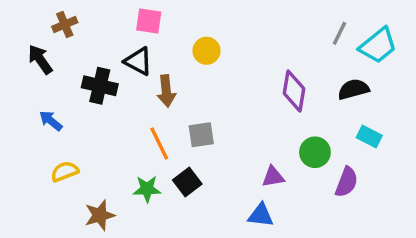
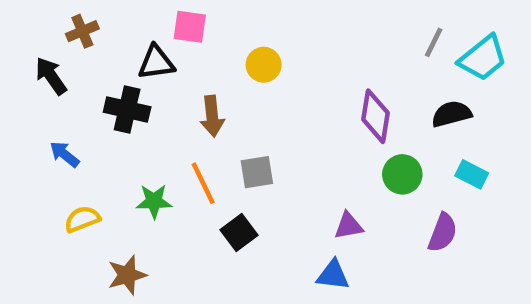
black triangle: (138, 61) -> (156, 62), moved, turned -36
green circle: (315, 152) -> (402, 174), moved
green star: (147, 189) -> (154, 201), moved

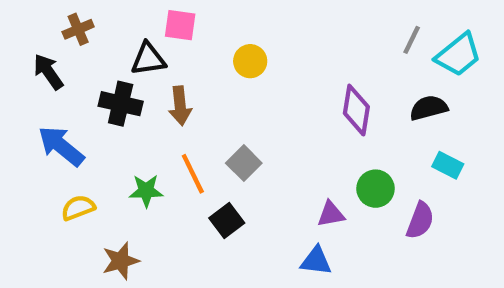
brown arrow: (212, 116) -> (180, 106), moved
blue arrow: (64, 154) -> (61, 146), size x1.6
gray square: (257, 172) -> (244, 163), turned -36
green circle: (402, 174) -> (376, 189), moved

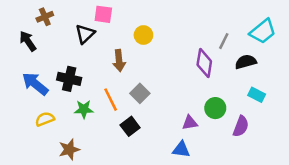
gray line: (412, 40) -> (224, 41), moved
black triangle: (148, 59) -> (85, 34), turned -35
black cross: (121, 104) -> (69, 79), moved
brown arrow: (180, 106) -> (119, 61), moved

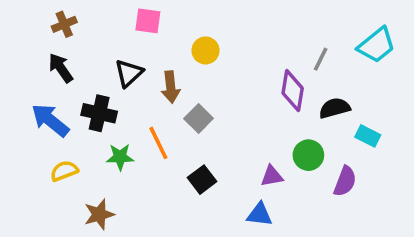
black triangle: (85, 34) -> (129, 73), moved
black arrow: (28, 41) -> (61, 68), moved
black semicircle: (246, 62) -> (335, 108), moved
gray square: (140, 93) -> (199, 118), moved
black square: (130, 126) -> (202, 180), moved

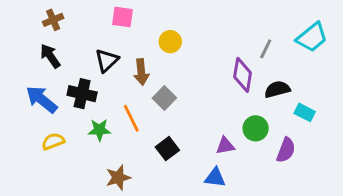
brown star: (99, 214) -> (118, 178), moved

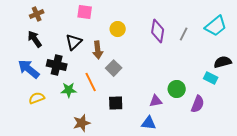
purple diamond: (243, 75) -> (158, 31), moved
black semicircle: (277, 89) -> (223, 62), moved
black square: (167, 149) -> (116, 103), turned 35

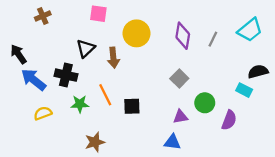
yellow circle: (118, 29) -> (137, 33), size x1.5
black arrow: (35, 39) -> (18, 54), moved
gray square: (114, 68) -> (179, 78), moved
black square: (116, 103) -> (132, 106), moved

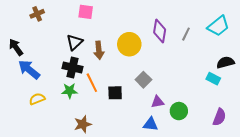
yellow circle: (137, 33) -> (129, 44), moved
black cross: (66, 75) -> (73, 67), moved
gray square: (179, 78) -> (143, 80), moved
green circle: (205, 103) -> (179, 111), moved
purple semicircle: (229, 120) -> (219, 117), moved

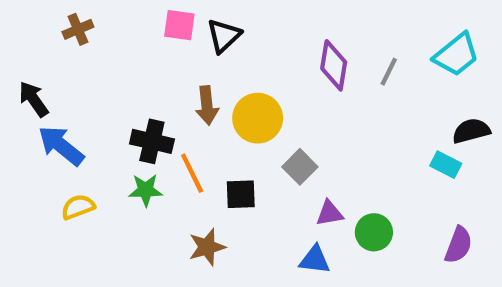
black triangle: (75, 42) -> (224, 36), moved
yellow circle: (129, 44) -> (258, 118), moved
brown star: (83, 124) -> (207, 247), moved

